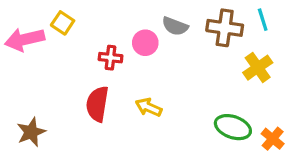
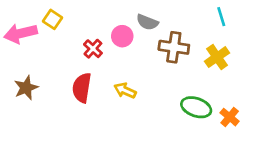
brown cross: (225, 28) -> (174, 47), moved
red cross: (111, 58) -> (93, 49), turned 36
brown star: (31, 132) -> (26, 88), moved

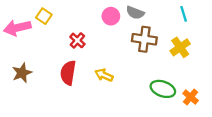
gray semicircle: (147, 22) -> (135, 13), moved
pink circle: (122, 36) -> (111, 16), moved

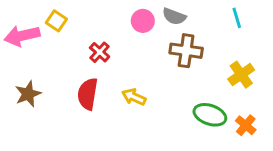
yellow cross: (180, 47) -> (241, 75), moved

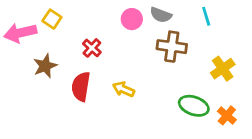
cyan line: (237, 18) -> (206, 16), moved
brown star: (28, 94) -> (45, 66), moved

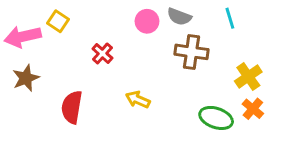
brown star: (45, 66) -> (26, 78), moved
red semicircle: (81, 87) -> (72, 107), moved
orange cross: (227, 115) -> (253, 109), moved

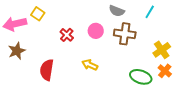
cyan line: (230, 18) -> (150, 12), turned 48
pink circle: (147, 21) -> (96, 31), moved

